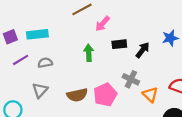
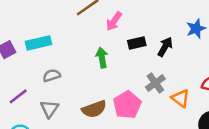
purple line: (21, 60) -> (18, 96), moved
gray cross: (131, 79) -> (155, 83), turned 35

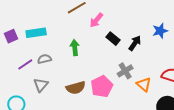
black rectangle: (137, 43) -> (113, 39), turned 48
green arrow: (102, 58) -> (75, 48), moved
purple line: (18, 96) -> (25, 64), moved

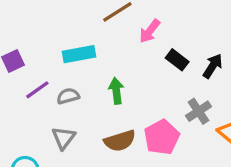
cyan rectangle: (36, 33) -> (79, 54), moved
green arrow: (75, 48) -> (116, 91), moved
purple line: (25, 64) -> (37, 90), moved

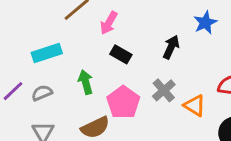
black rectangle: (177, 60) -> (121, 54), moved
pink pentagon: (162, 137) -> (123, 102), moved

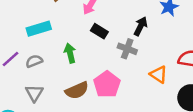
gray cross: (164, 90) -> (127, 49), moved, turned -30
pink pentagon: (123, 102) -> (107, 84), moved

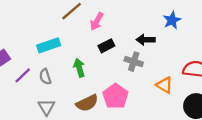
black arrow: (141, 26) -> (146, 40), turned -114
black rectangle: (99, 31) -> (106, 46), turned -56
gray semicircle: (34, 61) -> (45, 77), turned -84

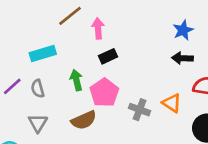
pink arrow: (97, 21) -> (98, 28), turned 144
black arrow: (146, 40) -> (182, 58), moved
gray cross: (134, 62) -> (140, 110), moved
pink pentagon: (116, 96) -> (104, 93), moved

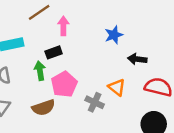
blue star: (183, 30) -> (114, 35), moved
black rectangle: (108, 56) -> (54, 52), moved
orange triangle: (172, 103) -> (117, 87), moved

